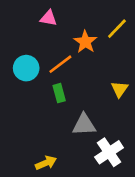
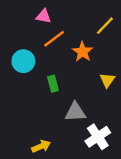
orange star: (85, 42) -> (82, 52), moved
orange line: (60, 64) -> (54, 39), moved

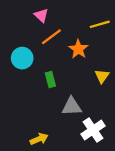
pink triangle: (43, 16) -> (41, 15), turned 32
yellow line: (105, 26) -> (100, 24), turned 30

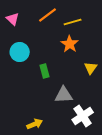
pink triangle: (41, 15) -> (13, 19), moved
yellow line: (100, 24) -> (73, 22), moved
orange line: (51, 37) -> (48, 15), moved

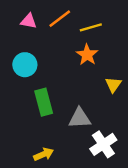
pink triangle: (13, 19) -> (29, 21), moved, turned -32
green rectangle: (45, 71) -> (44, 102), moved, size x1.5

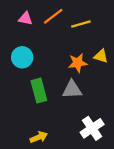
orange star: (87, 55) -> (78, 63), moved, turned 30
yellow triangle: (113, 85) -> (101, 56), moved, turned -48
gray triangle: (80, 118) -> (72, 89), moved

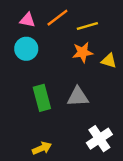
cyan circle: (22, 57) -> (26, 49), moved
orange star: (78, 63) -> (83, 52), moved

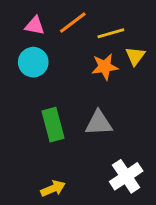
yellow triangle: (109, 61) -> (135, 56), moved, turned 49

